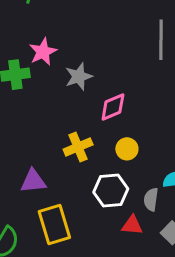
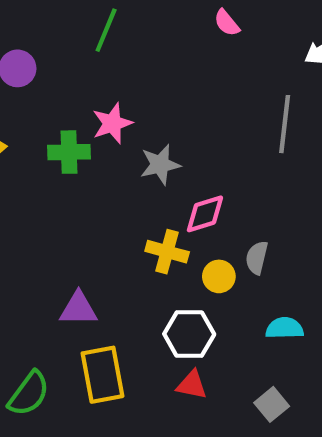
yellow cross: (78, 147) -> (167, 252), moved, turned 32
gray semicircle: (151, 199) -> (257, 258), moved
red triangle: (132, 225) -> (192, 385), moved

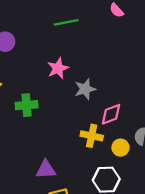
green line: (106, 30) -> (66, 22), moved, turned 60
green cross: (69, 152) -> (27, 105), moved

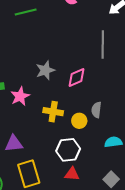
pink star: (58, 68) -> (20, 96), moved
pink diamond: (111, 114) -> (76, 78), moved

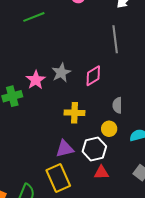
pink star: (20, 96) -> (36, 80), moved
yellow circle: (79, 121) -> (109, 129), moved
purple triangle: (14, 144) -> (65, 149), moved

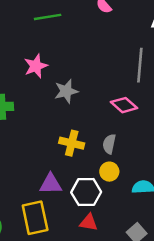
pink diamond: (93, 76) -> (124, 105), moved, turned 60
pink star: (36, 80) -> (36, 66), moved
gray semicircle: (117, 105) -> (109, 144), moved

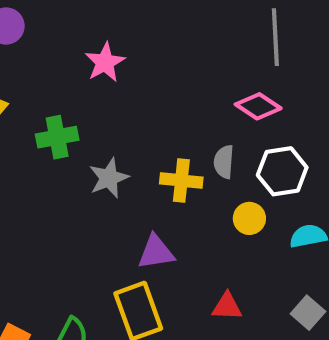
gray star: (66, 91) -> (109, 178), moved
gray semicircle: (109, 144) -> (224, 162), moved
white hexagon: (86, 192) -> (282, 171), moved

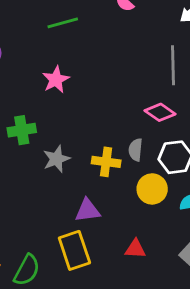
yellow circle: (249, 218) -> (152, 189), size x1.4

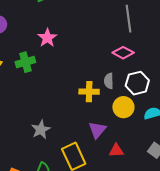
green cross: (22, 130) -> (25, 62), moved
gray star: (56, 159) -> (41, 130), moved
purple triangle: (88, 210) -> (97, 130), moved, turned -36

